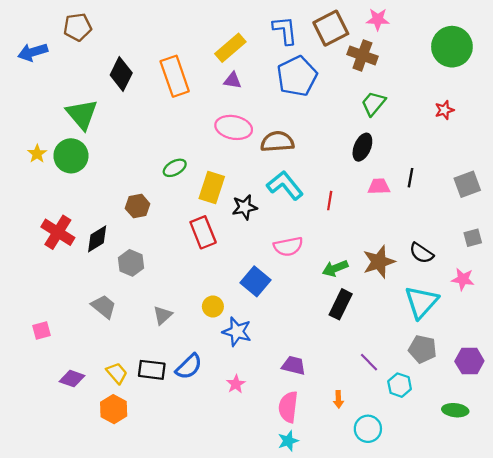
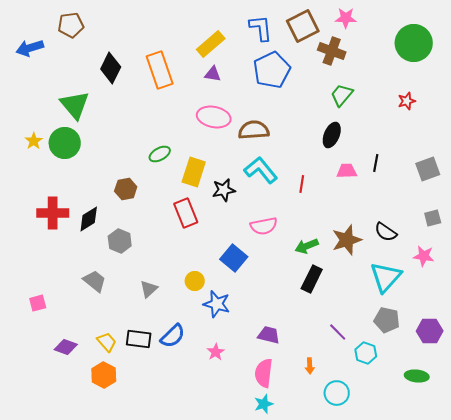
red cross: (58, 232) -> (53, 213), turned -32

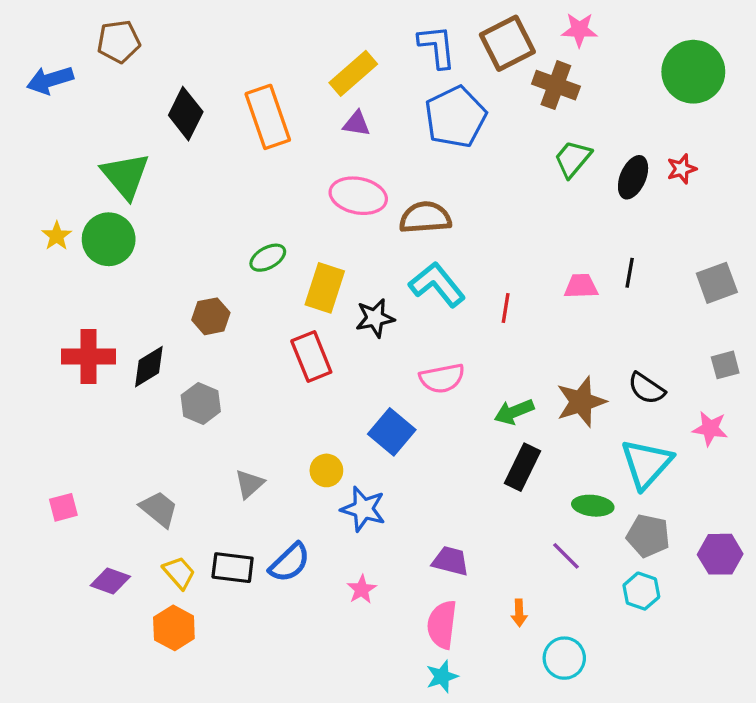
black ellipse: (332, 135) -> (633, 177), moved
gray trapezoid: (95, 281) -> (159, 509), moved
cyan hexagon: (366, 353) -> (641, 591), moved
green ellipse: (417, 376) -> (593, 506), moved

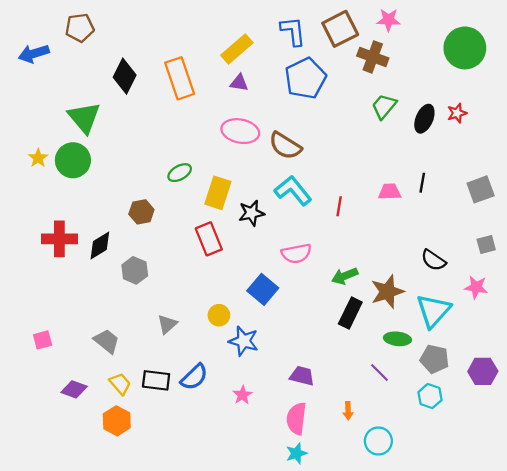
brown semicircle: (425, 217) -> (285, 146), turned -144
brown star: (581, 402) -> (387, 292), moved

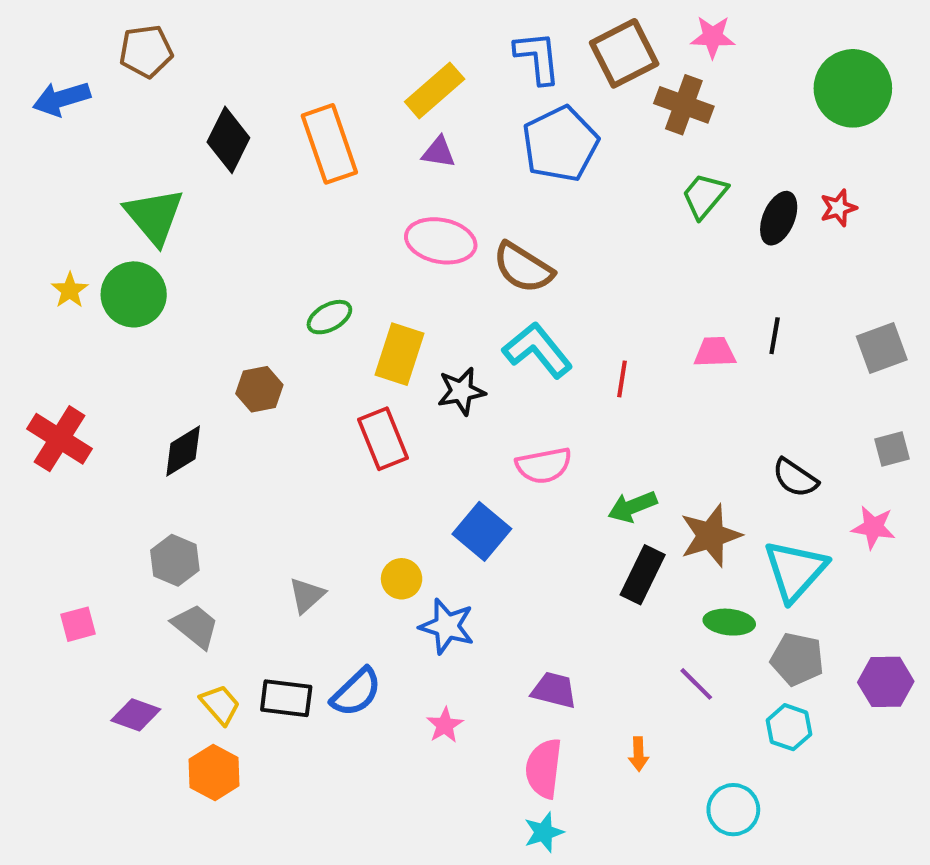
red cross: (59, 239) -> (59, 439), moved, turned 32
gray hexagon: (135, 270) -> (175, 560), moved
cyan circle: (378, 441) -> (733, 810), moved

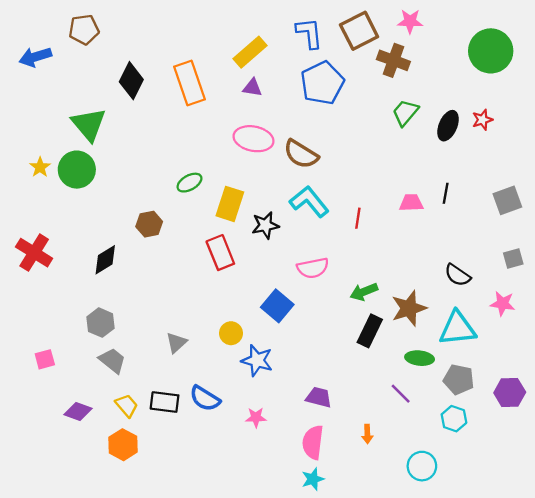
cyan triangle: (795, 571) -> (458, 328), turned 42
blue semicircle: (356, 692) -> (205, 398), turned 76
pink star: (445, 725) -> (256, 417), turned 30

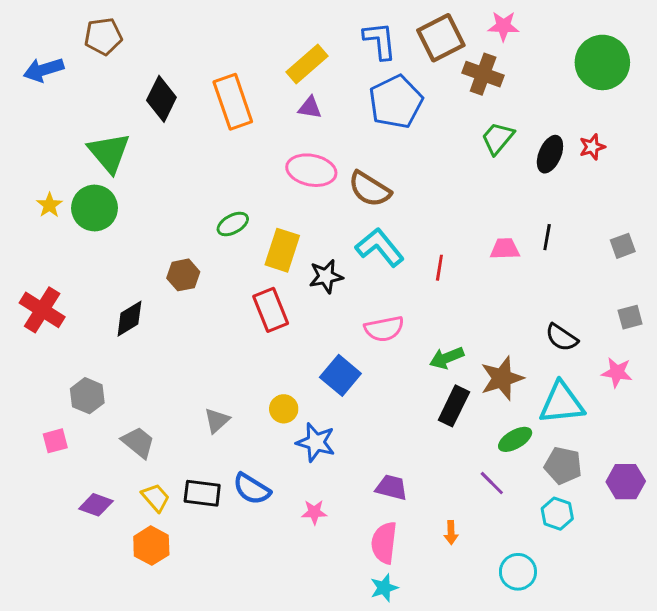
gray square: (507, 200) -> (623, 246), size x0.7
gray hexagon: (101, 323) -> (87, 396), moved
green ellipse: (420, 358) -> (515, 439), turned -36

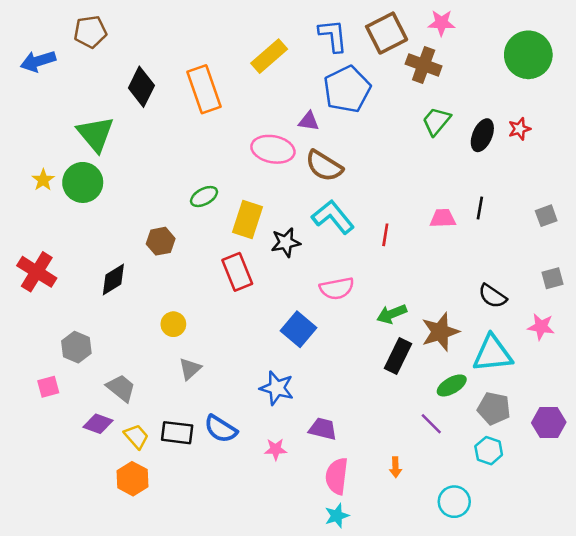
purple triangle: (310, 108) -> (309, 121), moved
yellow circle: (284, 409) -> (173, 324), moved
purple trapezoid: (391, 487) -> (323, 429), moved
purple diamond: (96, 505) -> (98, 424), moved

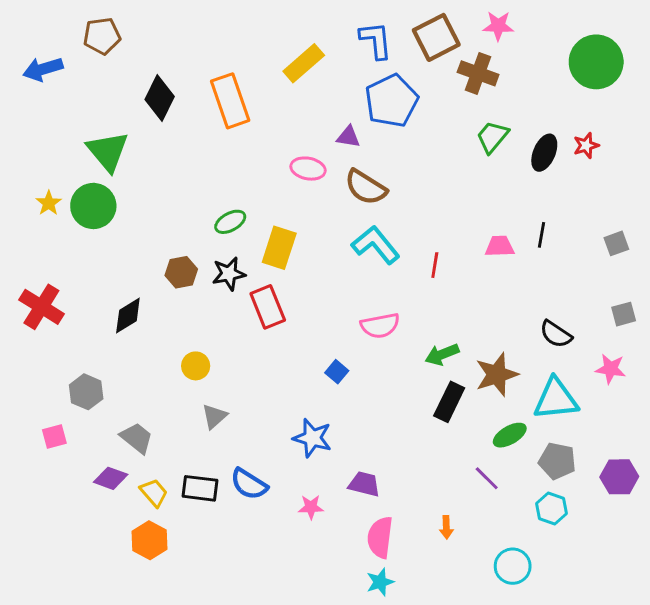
pink ellipse: (273, 149) -> (308, 169), size x0.7
black star: (286, 242) -> (229, 274), moved
blue square: (298, 329) -> (337, 372), size x0.6

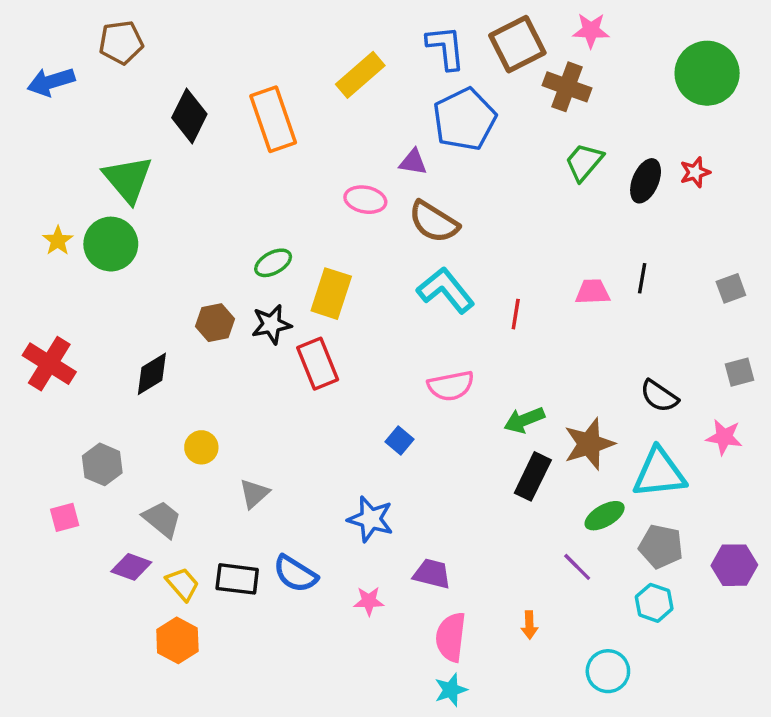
yellow circle: (196, 366) -> (201, 447), moved

